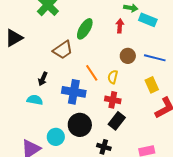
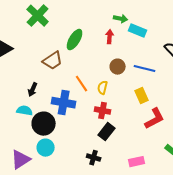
black circle: (80, 125) -> (44, 124), moved

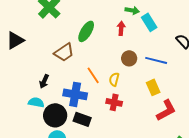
cyan rectangle: (138, 31) -> (149, 22), turned 36
black rectangle: (107, 132) -> (82, 119), moved, turned 72

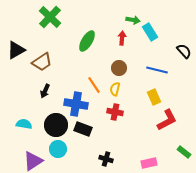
brown trapezoid: (64, 52) -> (42, 62), moved
brown circle: (129, 58) -> (119, 68), moved
cyan semicircle: (36, 102) -> (24, 124), moved

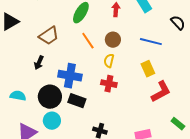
brown trapezoid: (42, 62) -> (49, 36), moved
orange line: (94, 85) -> (88, 41), moved

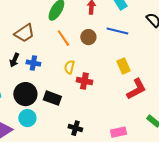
blue line: (151, 42) -> (117, 31), moved
yellow semicircle: (109, 61) -> (69, 67), moved
blue cross: (70, 76) -> (33, 63), moved, size x0.6

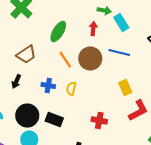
brown circle: (88, 37) -> (90, 58), size x1.5
blue cross: (33, 63) -> (48, 86), moved
red cross: (84, 81) -> (99, 120), moved

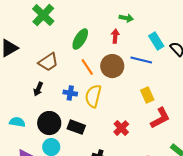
cyan rectangle: (121, 22) -> (156, 41), moved
yellow semicircle: (71, 88) -> (93, 96), size x1.6
red cross: (99, 120) -> (121, 128), turned 35

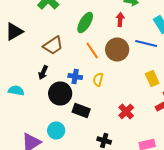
yellow semicircle: (93, 96) -> (98, 80), size x0.6
cyan semicircle: (17, 122) -> (16, 90), moved
black circle: (49, 123) -> (60, 94), moved

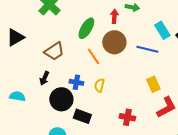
red arrow: (120, 20) -> (114, 16), moved
brown circle: (117, 50) -> (114, 42), moved
red cross: (126, 112) -> (127, 117), turned -35

